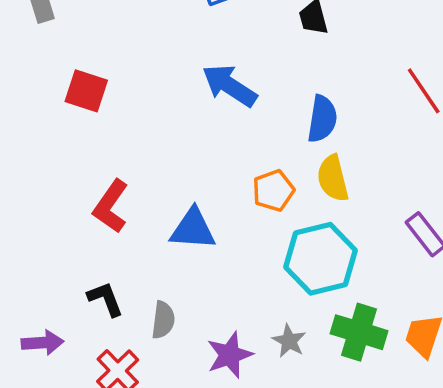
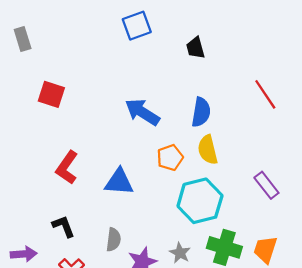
blue arrow: (230, 86) -> (142, 112), moved
gray semicircle: (163, 320) -> (113, 240), moved

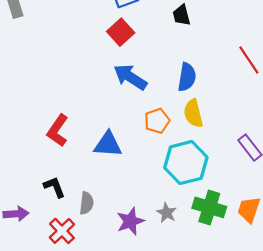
red square: (51, 94) -> (121, 32), moved, turned 30
gray semicircle: (113, 240) -> (86, 203), moved

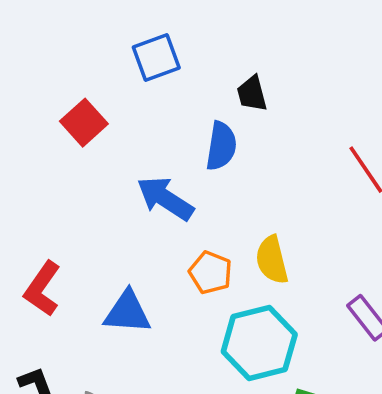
red square: (121, 32) -> (84, 123), moved
blue semicircle: (187, 77) -> (221, 146), moved
orange pentagon: (157, 121) -> (210, 273), turned -30

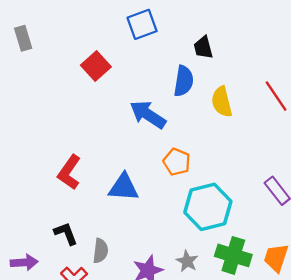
yellow semicircle: (272, 260) -> (222, 102), moved

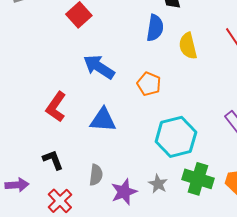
blue arrow: (148, 115) -> (99, 67), moved
orange pentagon: (177, 162) -> (149, 84), moved
gray semicircle: (100, 251) -> (96, 175), moved

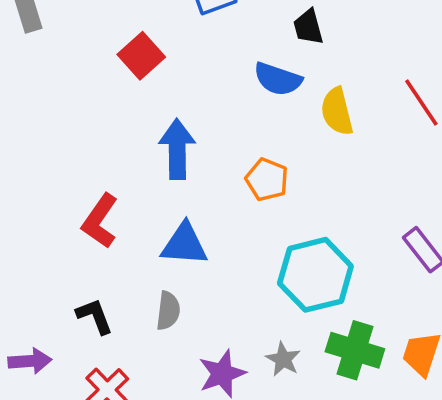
blue semicircle: (155, 28) -> (278, 79), turned 100
blue arrow: (99, 67) -> (177, 149), turned 56
gray semicircle: (96, 175) -> (168, 311), moved

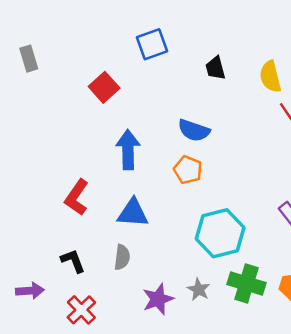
blue semicircle: (278, 79) -> (194, 130), moved
yellow semicircle: (337, 111) -> (270, 77), moved

